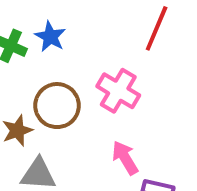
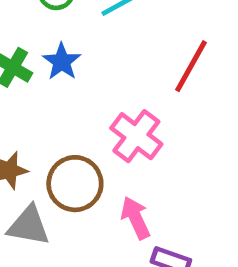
brown circle: (57, 106) -> (75, 184), moved

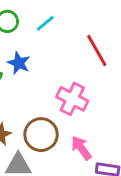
red line: (191, 66) -> (97, 51), turned -48

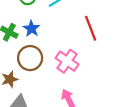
brown circle: (41, 135) -> (30, 58), moved

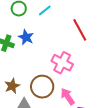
brown circle: (30, 58) -> (42, 87), moved

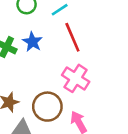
red line: (80, 30) -> (72, 37), moved

